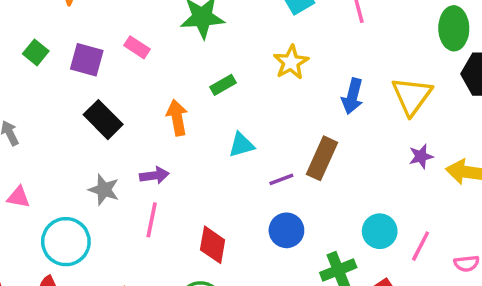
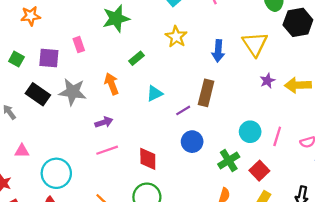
pink rectangle: (137, 47) -> (79, 45), turned 48
black rectangle: (103, 120) -> (38, 94), moved
gray star: (104, 190) -> (73, 92), moved, size x1.4
pink line: (152, 220) -> (107, 150), turned 70

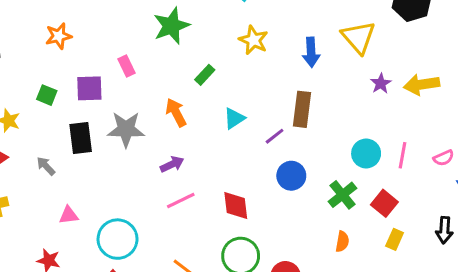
black rectangle: (38, 94) -> (81, 138), turned 55

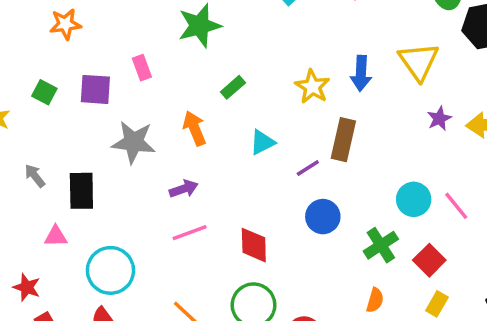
yellow star: (253, 40) -> (312, 87), moved
black rectangle: (81, 138) -> (81, 191), moved
pink line: (403, 155) -> (456, 206), turned -55

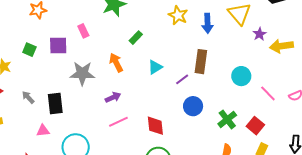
yellow star: (312, 87) -> (178, 15), moved
purple star: (439, 119) -> (260, 34), moved
cyan circle: (414, 199) -> (241, 76), moved

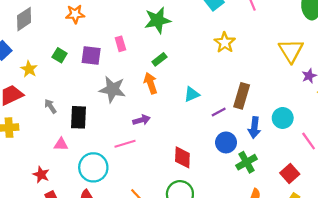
blue arrow: (207, 23) -> (254, 128), moved
green rectangle: (136, 38) -> (159, 59), moved
green cross: (227, 119) -> (246, 162), moved
pink line: (118, 122) -> (125, 144), moved

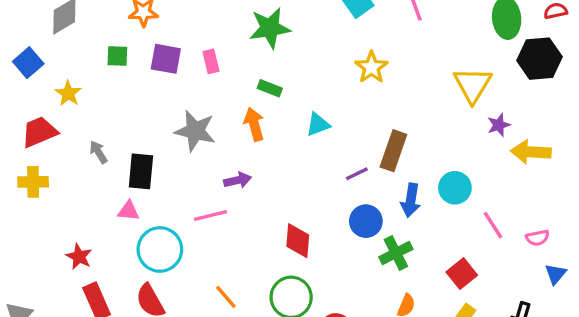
green square: (60, 55) -> (117, 56), moved, turned -32
purple square: (91, 56) -> (166, 59), moved
green rectangle: (159, 59) -> (270, 88), turned 56
cyan triangle: (192, 94) -> (318, 125), moved
pink triangle: (61, 144) -> (129, 211), moved

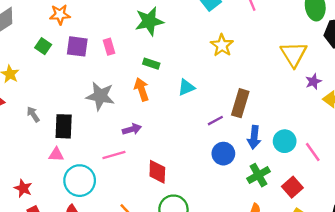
green square: (117, 56) -> (43, 46), turned 35
cyan circle: (455, 188) -> (285, 141), moved
red diamond: (298, 241) -> (157, 172), moved
green cross: (396, 253) -> (258, 175), moved

